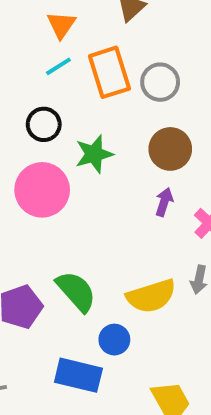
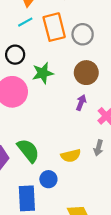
yellow semicircle: (151, 296) -> (71, 156), size x0.7
blue rectangle: (78, 375) -> (27, 198), turned 70

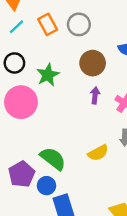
orange rectangle: (54, 27) -> (48, 24), size x0.7
blue circle: (48, 179) -> (46, 186), moved

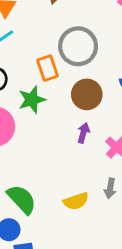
orange rectangle: (48, 24) -> (47, 68), moved
gray circle: (79, 24) -> (78, 46), size x1.4

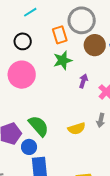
brown circle: (87, 94) -> (95, 45), moved
green star: (32, 100) -> (63, 60), moved

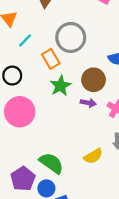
cyan line: (30, 12) -> (25, 40), moved
brown circle: (95, 45) -> (93, 80), moved
purple arrow: (83, 81) -> (88, 103), turned 96

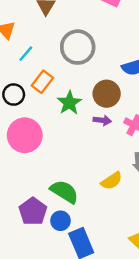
orange rectangle: (51, 59) -> (42, 82), moved, turned 72

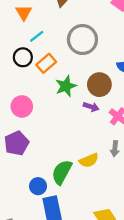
black circle: (14, 95) -> (23, 57), moved
pink circle: (25, 135) -> (22, 106), size x0.7
green semicircle: (64, 192) -> (62, 172), moved, turned -105
purple pentagon: (33, 211) -> (17, 143), moved

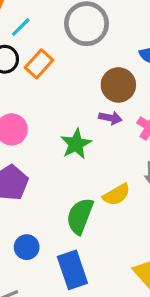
green star: (66, 86) -> (76, 144), moved
blue circle: (38, 186) -> (27, 247), moved

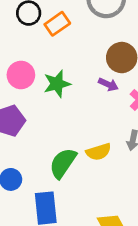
green star: (76, 144) -> (57, 84), moved

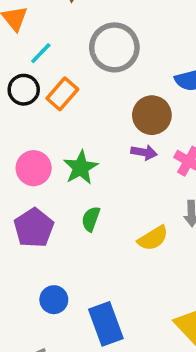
green semicircle: (63, 163) -> (91, 219), moved, size x0.6

